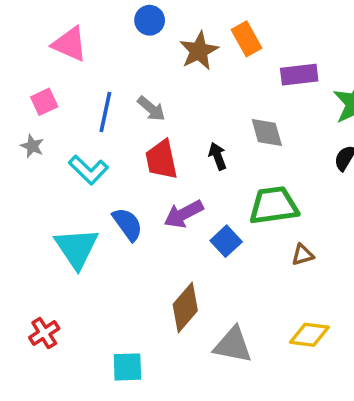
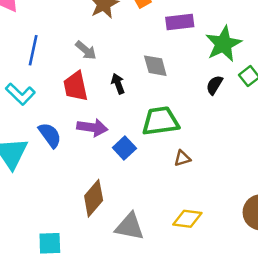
gray arrow: (151, 109) -> (86, 50), moved
purple arrow: (184, 214) -> (92, 127), turned -144

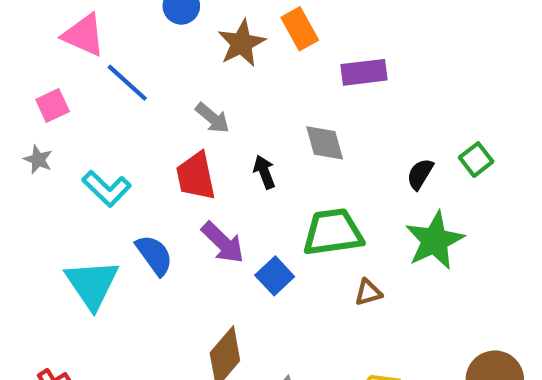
green star: (223, 44) -> (435, 240), moved
blue line: (33, 50) -> (127, 83), moved, turned -60
purple arrow: (92, 127) -> (223, 243), turned 36

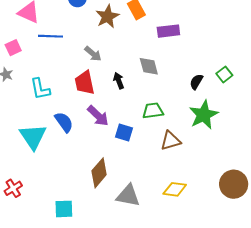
blue line: (127, 83) -> (50, 36), turned -40
cyan L-shape: (107, 189) -> (40, 89), turned 35
green trapezoid: (333, 232) -> (153, 111), size x0.7
blue square: (275, 276) -> (124, 132), turned -30
brown triangle: (368, 292) -> (170, 141), size x1.5

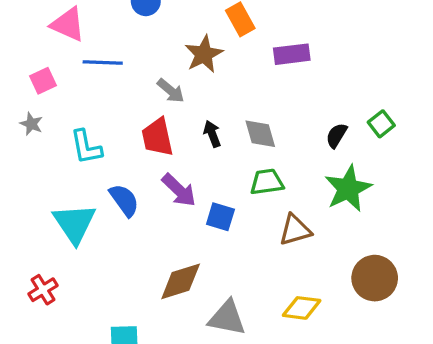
brown star: (107, 17) -> (204, 54), moved
gray diamond: (149, 66) -> (260, 134), moved
brown diamond: (99, 173) -> (181, 281), turned 32
brown circle: (234, 184) -> (375, 278), moved
red cross: (13, 188) -> (43, 290), moved

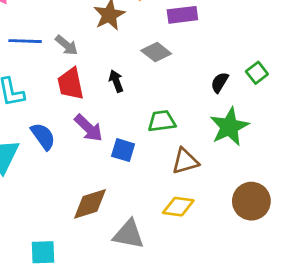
blue line: (103, 63) -> (25, 41), moved
gray arrow: (171, 91) -> (66, 45), moved
gray diamond: (260, 134) -> (156, 52), moved, turned -36
yellow diamond: (302, 308) -> (178, 207), moved

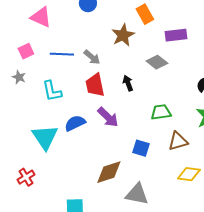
blue semicircle: (43, 136) -> (75, 123), turned -80
blue square: (123, 150) -> (141, 148), moved
yellow diamond: (178, 207) -> (189, 174), moved

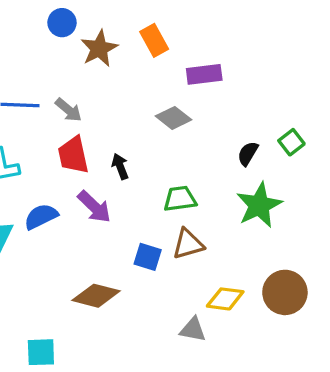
brown star: (123, 35) -> (99, 48), moved
black arrow: (128, 83) -> (120, 166), moved
brown triangle: (178, 141) -> (188, 244), moved
brown diamond: (109, 172) -> (96, 296), turned 32
gray triangle: (137, 194) -> (193, 330), moved, size x0.7

